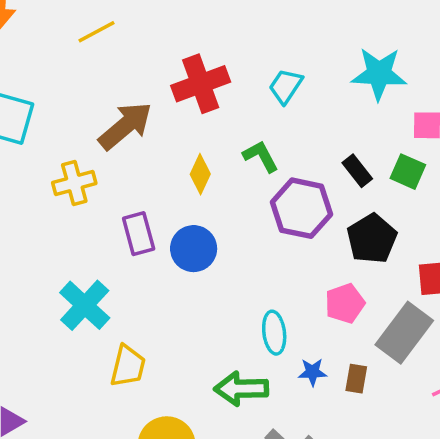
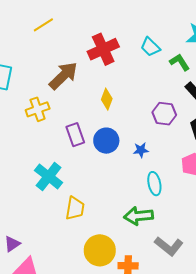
cyan trapezoid: (286, 86) -> (150, 47), turned -75
green L-shape: (261, 156) -> (180, 62), moved
purple hexagon: (302, 208) -> (164, 114), size x0.7
blue star: (313, 372) -> (141, 150), moved

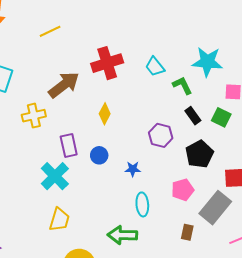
blue circle: (106, 141) -> (99, 155), size x0.7
cyan cross: (49, 176) -> (55, 176), moved

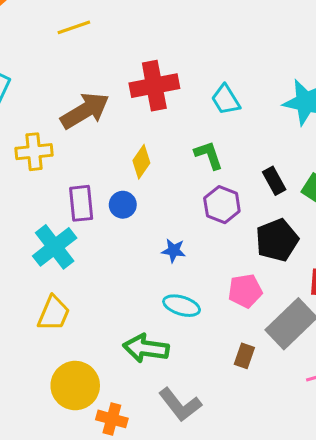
green L-shape: (182, 85) -> (209, 155), moved
blue circle: (99, 155) -> (123, 205), moved
cyan ellipse: (142, 204) -> (182, 306), turned -75

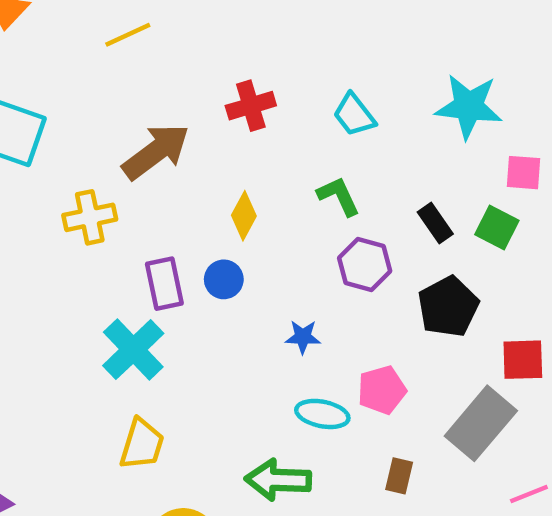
red cross: (154, 86) -> (251, 106), size x0.7
pink pentagon: (245, 291) -> (382, 390), moved
brown rectangle: (244, 356) -> (399, 476), moved

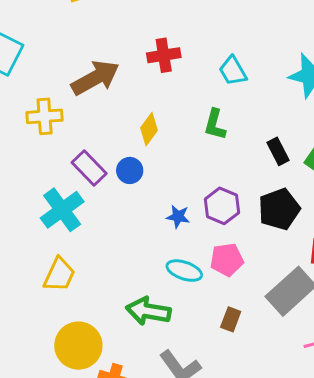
green L-shape: (339, 196) -> (215, 125), turned -148
purple hexagon: (365, 264) -> (222, 206), moved
purple rectangle: (164, 284) -> (89, 168), turned -40

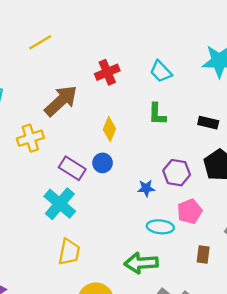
black rectangle: (278, 151) -> (208, 123), turned -36

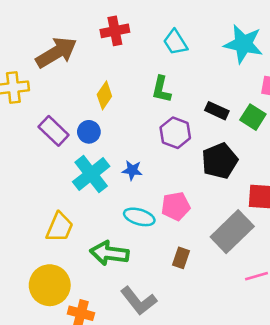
purple hexagon: (177, 173) -> (175, 133), moved
cyan cross: (60, 204) -> (91, 174), moved
yellow trapezoid: (69, 252) -> (60, 227), moved

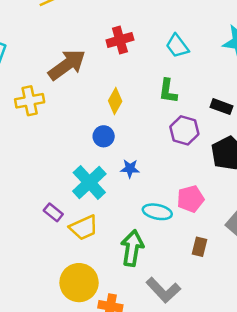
purple rectangle: (54, 131) -> (53, 212), moved, size x0.7
blue star: (132, 170) -> (130, 169), moved
cyan cross: (91, 174) -> (89, 182), moved
yellow trapezoid: (60, 227) -> (84, 228), turned 48
green arrow: (109, 253) -> (132, 248), turned 96

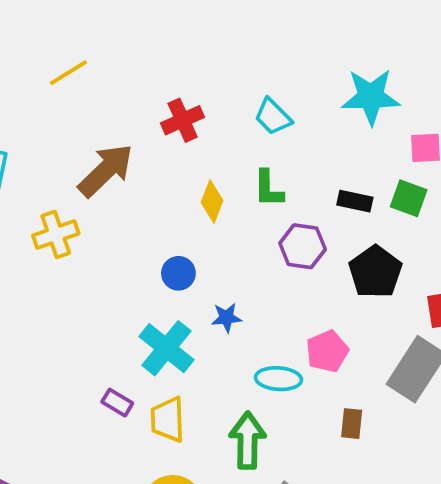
yellow diamond: (115, 101) -> (212, 201), moved
yellow trapezoid: (84, 228) -> (168, 419), turned 120

